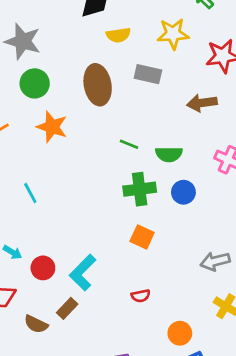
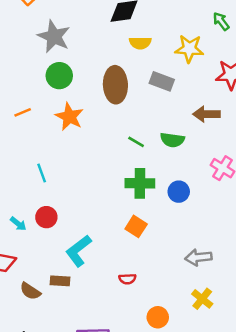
green semicircle: (169, 154) -> (172, 140), moved
red circle: (43, 268) -> (46, 217), moved
brown rectangle: (67, 308) -> (60, 281), turned 42

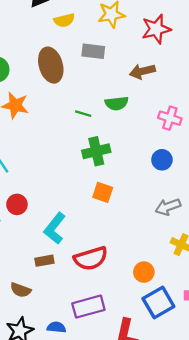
blue circle: (179, 192) -> (162, 160), moved
red semicircle: (127, 279) -> (91, 258), moved, size x2.0
brown semicircle: (30, 291) -> (21, 290), moved

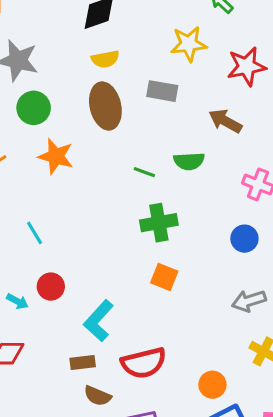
yellow semicircle: (64, 20) -> (105, 59), moved
brown arrow: (142, 71) -> (225, 121), turned 40
brown semicircle: (21, 290) -> (98, 396), moved

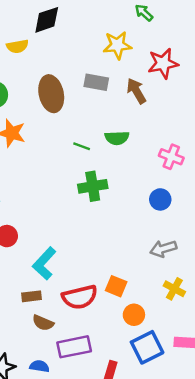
yellow semicircle: (105, 59) -> (17, 46), moved
brown arrow: (225, 121) -> (136, 91), moved, turned 30
orange square: (164, 277) -> (116, 286), moved

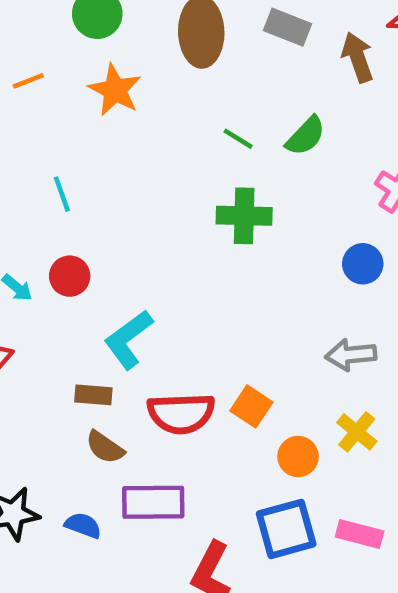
green semicircle: (117, 138) -> (306, 136), turned -55
orange circle: (134, 315) -> (298, 457), moved

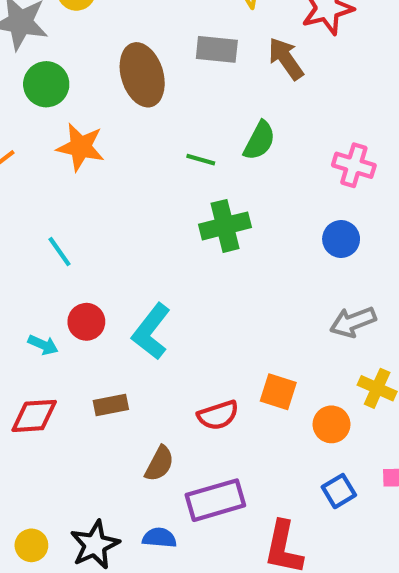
cyan L-shape: (128, 339) -> (151, 332), moved
brown rectangle: (93, 395) -> (111, 405), moved
red semicircle: (181, 413) -> (218, 415), size x0.7
brown semicircle: (105, 447) -> (159, 464), turned -81
blue square: (286, 529) -> (339, 491), size x0.6

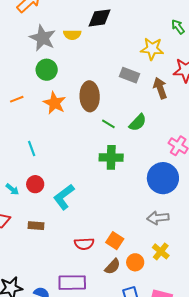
brown ellipse: (142, 75) -> (90, 96), moved
blue circle: (341, 239) -> (163, 178), size x1.8
brown semicircle: (159, 464) -> (112, 267), moved

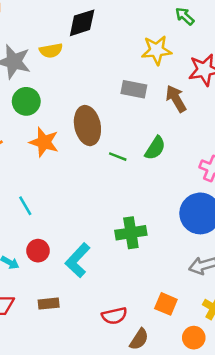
green cross: (111, 157) -> (131, 233), moved
orange square: (115, 241) -> (166, 304), moved
orange circle: (135, 262) -> (194, 338), moved
brown semicircle: (112, 267) -> (139, 339), moved

